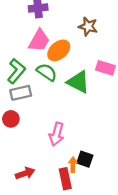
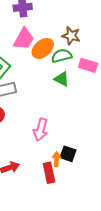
brown star: (88, 26) -> (71, 36), moved
green semicircle: (47, 72) -> (62, 56), moved, turned -48
green triangle: (78, 82) -> (62, 79), size x0.7

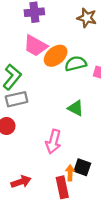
brown star: (71, 36) -> (87, 18), moved
pink trapezoid: (24, 39) -> (35, 46), turned 90
green triangle: (62, 79) -> (76, 108), moved

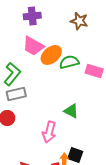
green triangle: (76, 108) -> (71, 111), moved

